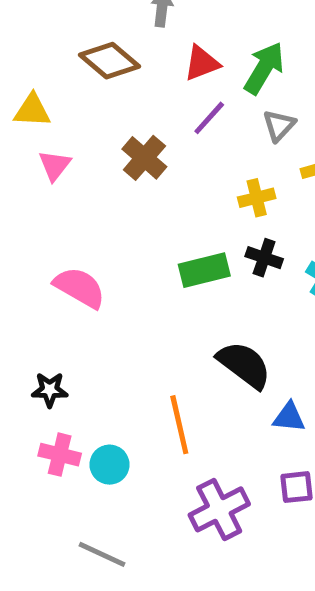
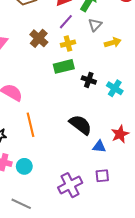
yellow cross: (257, 198) -> (68, 44), moved
green rectangle: (204, 270) -> (64, 66), moved
orange line: (179, 425) -> (31, 125), moved

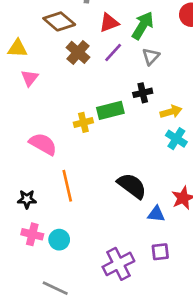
brown cross: (39, 38) -> (78, 52), moved
yellow arrow: (113, 43) -> (171, 112), moved
yellow cross: (68, 44) -> (83, 122), moved
black cross: (89, 80) -> (143, 93), moved, turned -32

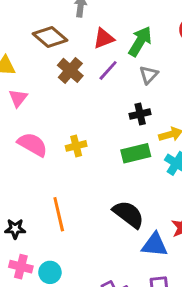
green rectangle: (110, 110) -> (136, 153), moved
pink semicircle: (43, 144) -> (33, 145), moved
blue triangle: (156, 214) -> (155, 245), size x1.4

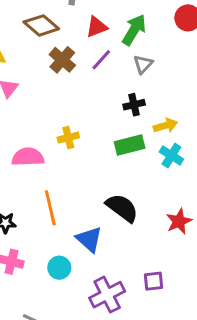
pink semicircle: (33, 145) -> (28, 157), moved, turned -32
blue triangle: (155, 245) -> (89, 239), moved, turned 36
cyan circle: (50, 272) -> (59, 268), moved

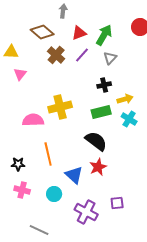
yellow cross: (68, 138) -> (60, 107), size x1.6
black semicircle: (122, 208) -> (96, 141), moved
red star: (179, 221) -> (98, 167), moved
purple cross: (107, 295) -> (86, 212), turned -35

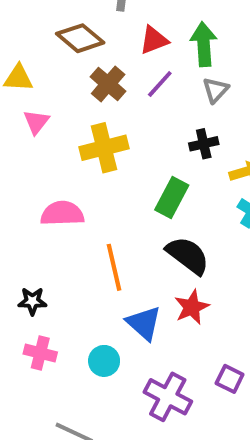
green arrow: (104, 35) -> (204, 44), turned -35
yellow cross: (60, 107) -> (104, 148), moved
green rectangle: (101, 112) -> (172, 198), moved, turned -48
orange line: (48, 154) -> (114, 267), moved
purple square: (117, 203) -> (230, 379), turned 32

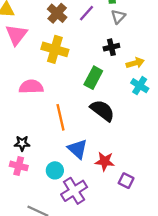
pink triangle: (36, 122) -> (16, 35), size x1.5
yellow cross: (104, 148) -> (55, 49), turned 30
black star: (32, 301) -> (22, 143), moved
red star: (192, 307) -> (105, 161), moved, turned 30
purple cross: (168, 397) -> (74, 191), moved, turned 30

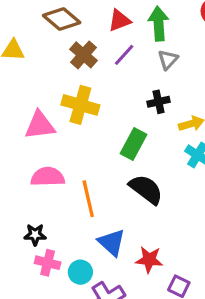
pink triangle: (16, 35) -> (40, 125), moved, turned 45
pink semicircle: (31, 87) -> (48, 177), moved
pink cross: (19, 166) -> (48, 263), moved

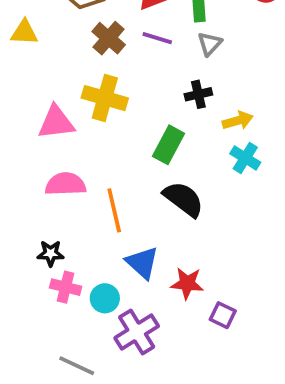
purple line: (124, 55) -> (157, 38), turned 65

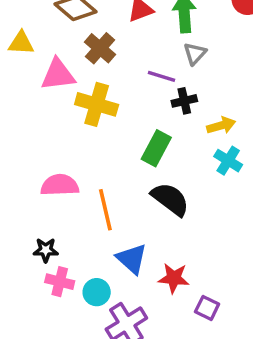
purple line: (157, 38) -> (161, 76), moved
pink triangle: (56, 122) -> (58, 75), moved

